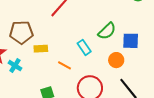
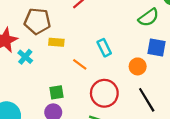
green semicircle: (107, 31) -> (149, 17), moved

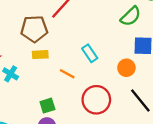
brown pentagon: (37, 21) -> (34, 29), moved

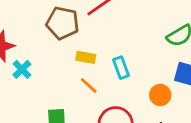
yellow rectangle: (40, 55) -> (86, 57), moved

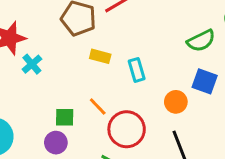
orange line: (89, 85) -> (98, 106), moved

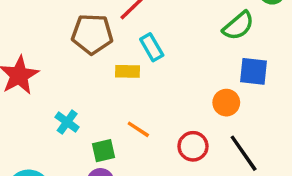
cyan cross: (32, 64) -> (67, 122), moved
cyan rectangle: (137, 70) -> (152, 47), moved
red circle: (127, 129) -> (193, 146), moved, size x0.7

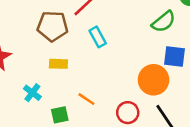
yellow rectangle: (127, 71) -> (58, 64), moved
orange circle: (226, 103) -> (154, 80), size x1.5

